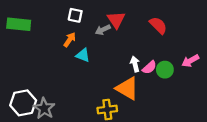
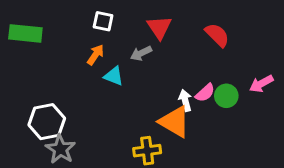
gray arrow: (103, 30) -> (141, 53), moved
white arrow: (135, 64) -> (185, 100), moved
white hexagon: (23, 103) -> (47, 122), moved

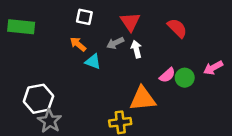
orange arrow: (95, 55) -> (78, 44), turned -84
white arrow: (185, 100) -> (136, 49), moved
orange triangle: (175, 122) -> (143, 99), turned -36

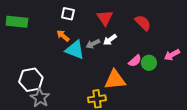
gray arrow: (115, 43) -> (93, 44), moved
white arrow: (136, 49) -> (110, 40), turned -112
cyan triangle: (93, 62) -> (75, 50), size x1.5

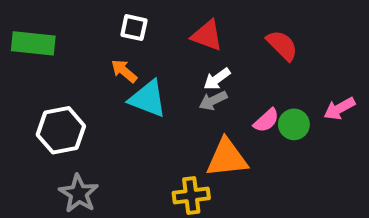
red triangle: (105, 18) -> (207, 35), turned -36
gray arrow: (93, 44) -> (213, 101), moved
white hexagon: (31, 80) -> (61, 130), moved

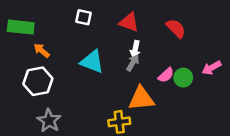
orange arrow: (124, 71) -> (42, 50), moved
white arrow: (217, 79) -> (135, 49), turned -42
gray arrow: (213, 101) -> (133, 63), turned 147

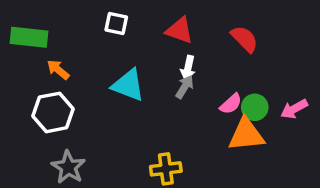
pink arrow: (212, 68) -> (294, 109), moved
orange triangle: (141, 99) -> (246, 135), moved

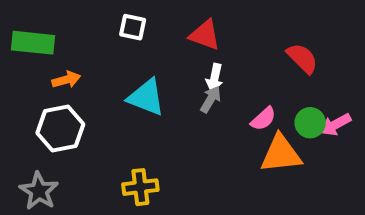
red semicircle: (244, 39) -> (302, 58), moved
orange arrow: (58, 70) -> (66, 80), turned 125
green circle: (255, 107) -> (310, 123), moved
gray star: (68, 167) -> (39, 191), moved
yellow cross: (166, 169) -> (140, 187), moved

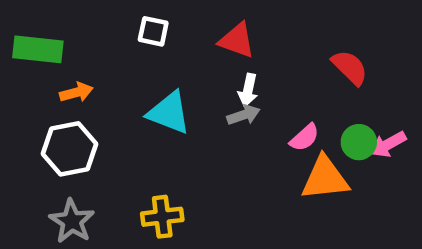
gray arrow: (211, 99) -> (244, 115), turned 40
gray star: (39, 191) -> (72, 221), moved

